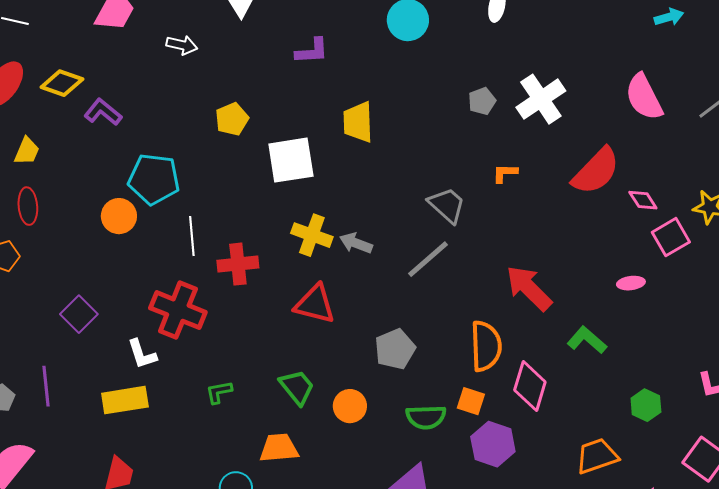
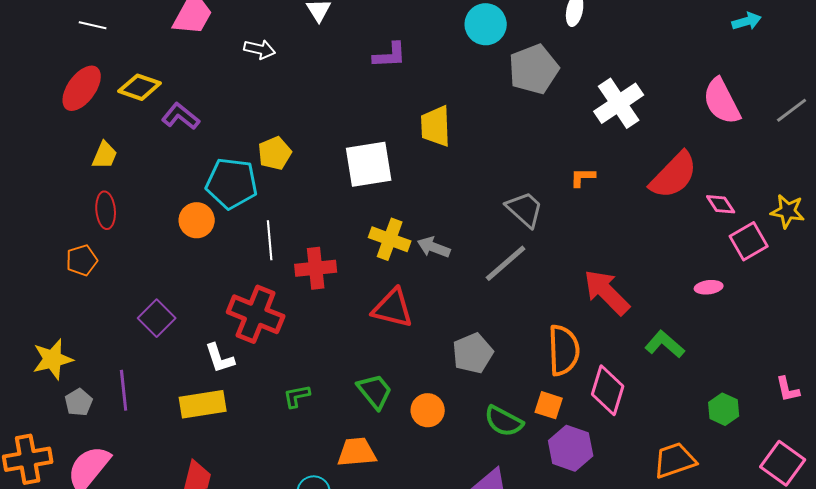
gray pentagon: (482, 101) -> (534, 69), moved, size x1.8
yellow pentagon: (232, 119) -> (275, 153), moved
green semicircle: (426, 417) -> (504, 421), turned 30

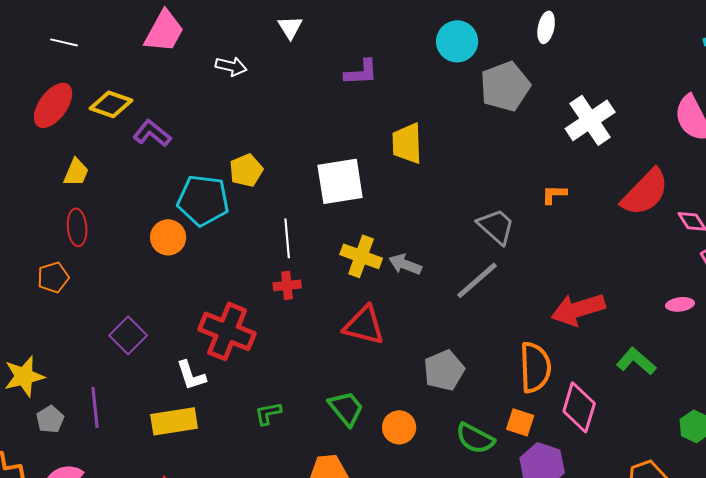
white line: (270, 240) -> (287, 238), moved
red cross: (316, 268) -> (287, 285), size x0.7
red arrow: (607, 292) -> (578, 309), turned -62

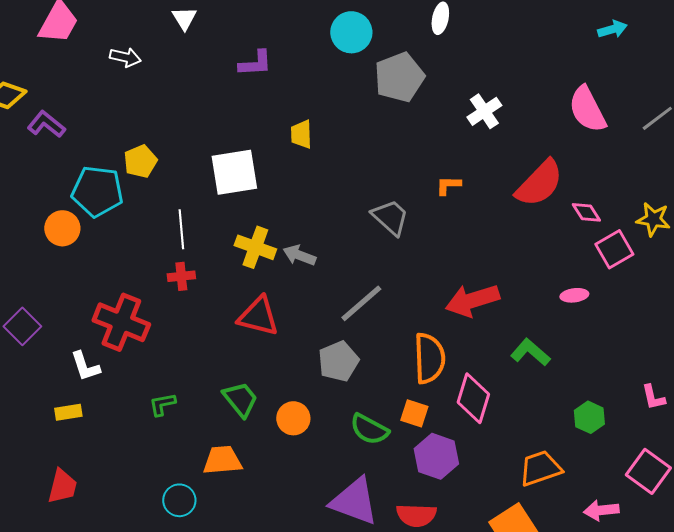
white cross: (590, 120) -> (484, 111), size x0.7
yellow trapezoid: (407, 143) -> (301, 134), size x0.7
gray line: (477, 280) -> (361, 303), moved
yellow rectangle: (174, 421) -> (68, 412), size x0.6

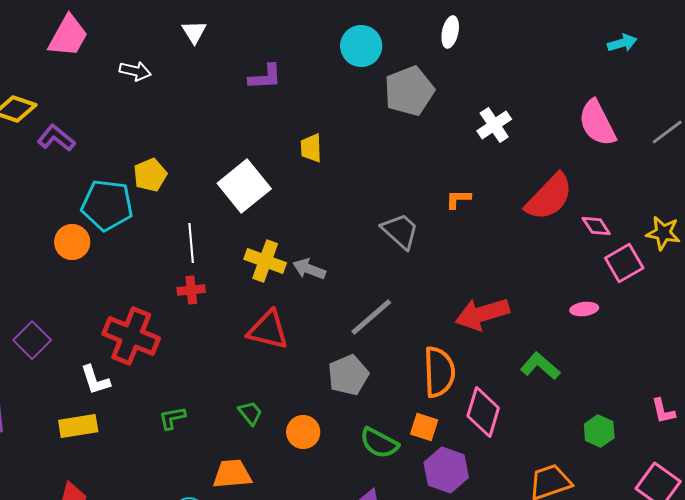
white square: (234, 172) -> (244, 186), turned -30
green trapezoid: (240, 399) -> (250, 413), size x0.7
yellow rectangle: (68, 412) -> (78, 426), size x1.4

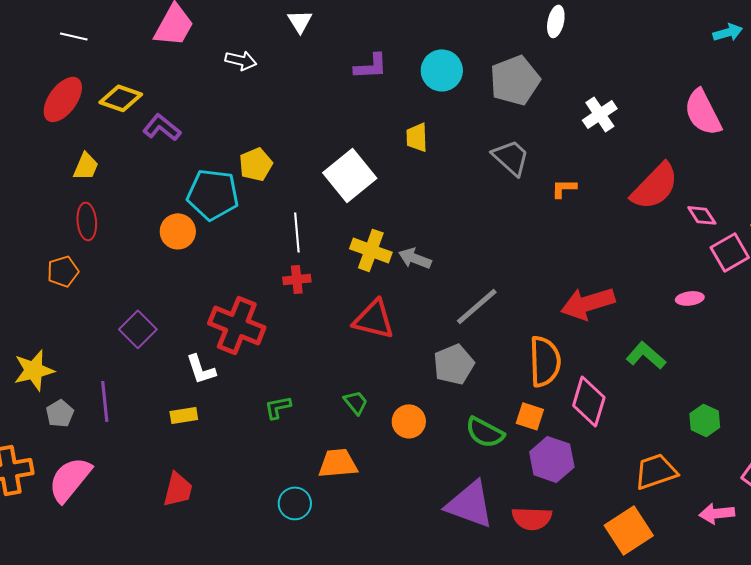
cyan circle: (361, 46) -> (442, 70), moved
gray trapezoid: (400, 231) -> (511, 157), moved
yellow rectangle: (78, 426) -> (184, 415), size x0.7

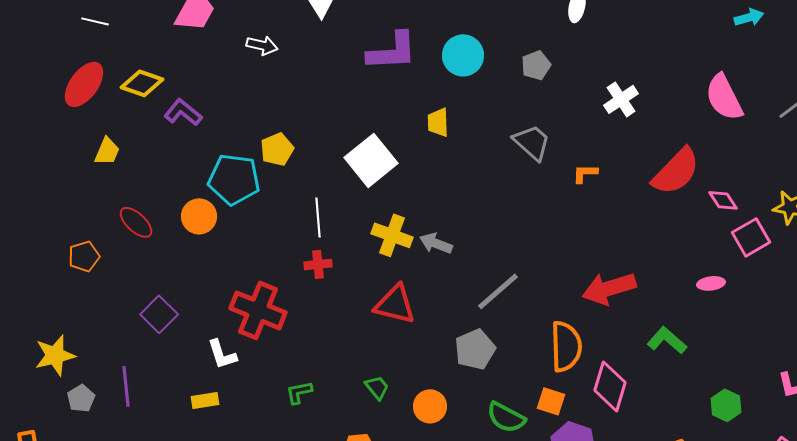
purple L-shape: (371, 66) -> (392, 51), size x1.5
gray pentagon: (515, 80) -> (536, 65), size x0.6
red ellipse: (87, 221) -> (136, 222), moved, turned -42

